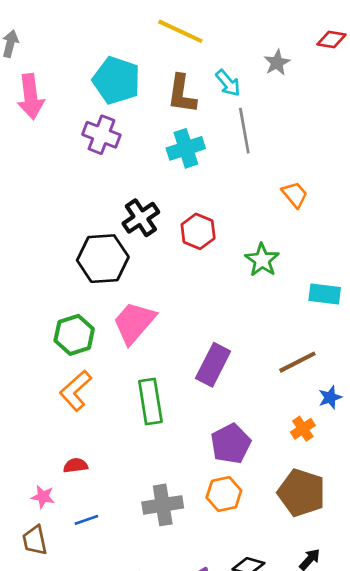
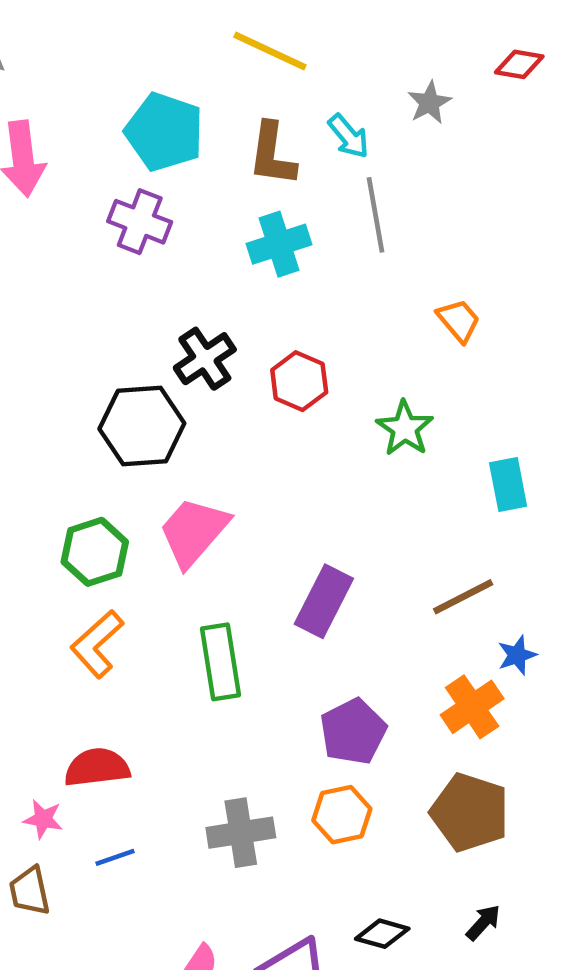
cyan rectangle: (325, 294) -> (508, 484), turned 72
orange cross: (303, 429) -> (472, 707), size x1.5
red semicircle: (76, 465) -> (97, 767), size x1.6

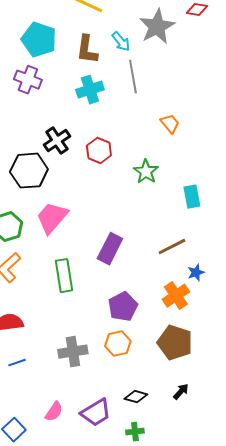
gray star: (429, 103) -> (157, 27), size x1.8

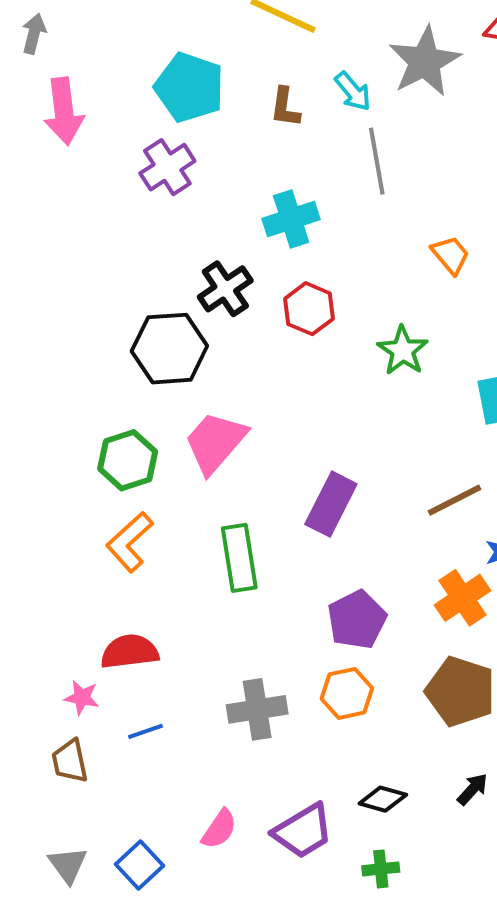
brown L-shape: (87, 50) -> (285, 107), size x0.7
purple cross: (28, 80) -> (167, 167), turned 36
cyan cross: (90, 90) -> (291, 219), moved

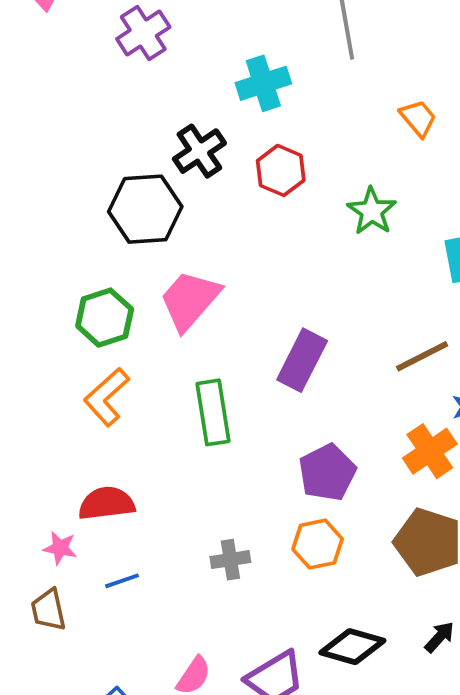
gray cross: (257, 709) -> (230, 560), size x0.7
black diamond: (383, 799) -> (352, 647), size x1.4

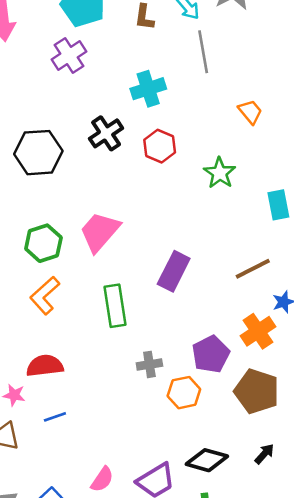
black hexagon: (145, 209) -> (38, 153), moved
purple pentagon: (327, 472) -> (211, 354), moved
gray cross: (230, 560) -> (149, 364), moved

